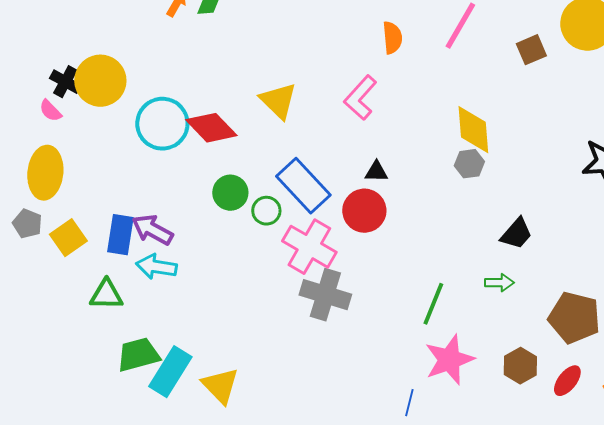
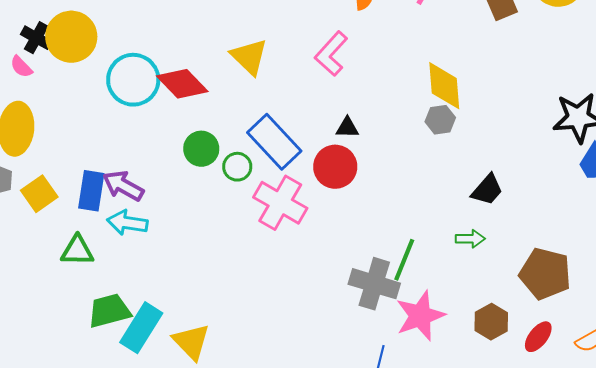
gray cross: (325, 295) -> (374, 284), moved

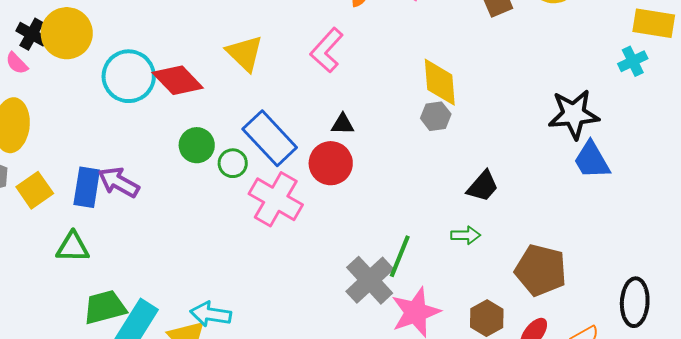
cyan arrow: (127, 223) -> (211, 314), moved
gray cross: (374, 284) -> (370, 280), turned 30

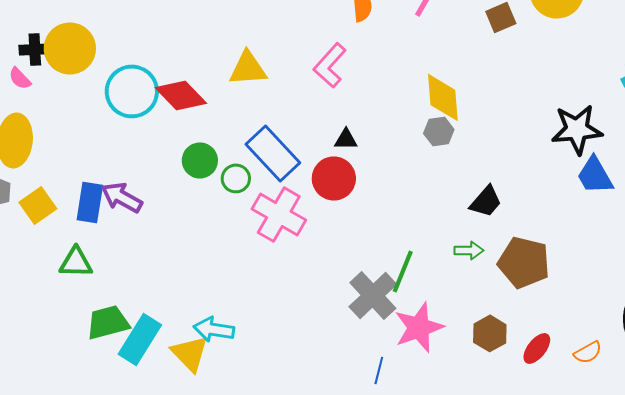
black cross: (32, 34) -> (35, 49), turned -32
yellow triangle: (245, 53) -> (248, 68), turned -48
brown pentagon: (541, 270) -> (524, 262), moved

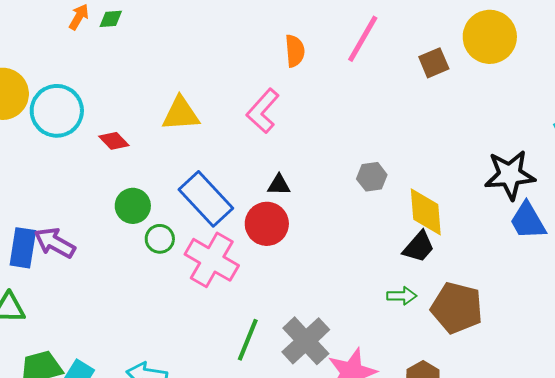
cyan circle: (132, 91) -> (57, 111), moved
red diamond: (181, 95) -> (114, 141), size x0.6
yellow diamond: (443, 97) -> (426, 212), moved
green circle: (236, 178) -> (160, 239), moved
green line: (403, 271) -> (248, 340), moved

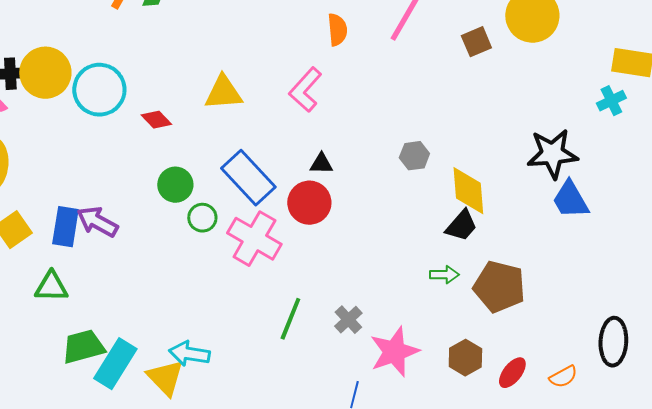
gray cross: (306, 341) -> (348, 320), size x0.6

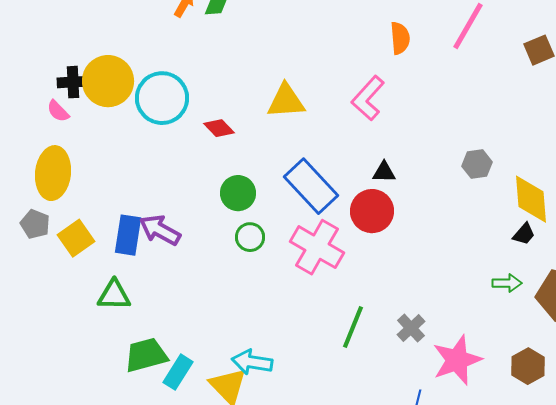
green circle: (202, 218) -> (250, 237), moved
black trapezoid: (461, 226) -> (524, 234), size x0.7
cyan rectangle: (115, 364) -> (178, 372), size x0.7

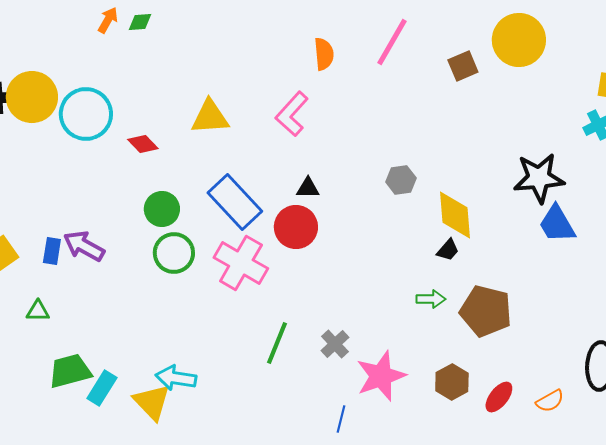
blue rectangle: (128, 235) -> (52, 251), size x0.7
green circle: (250, 237) -> (174, 253), size x1.4
green triangle: (114, 295) -> (38, 311), size x0.7

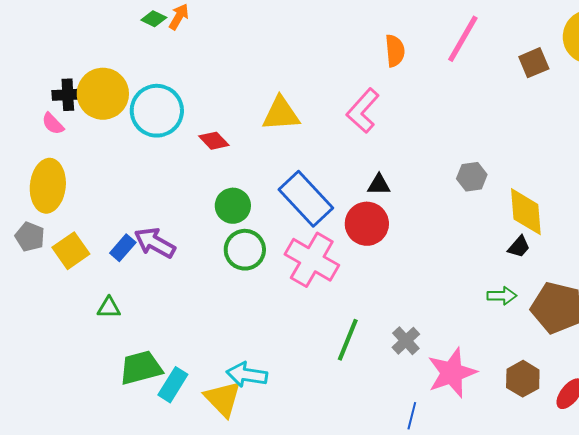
green diamond: (140, 22) -> (154, 19), moved, turned 30
blue rectangle: (52, 251) -> (123, 248), turned 32

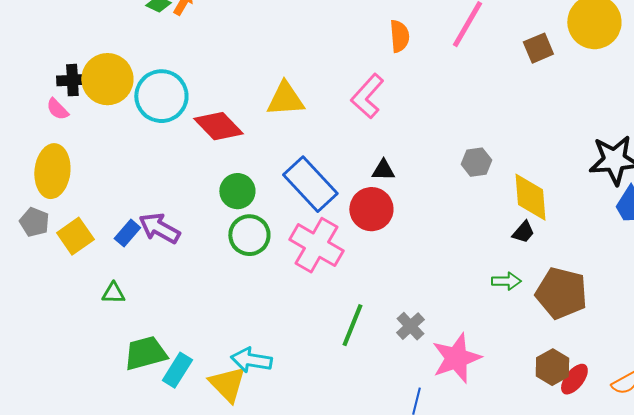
red diamond: (214, 141) -> (218, 126), size x1.6
brown hexagon: (523, 379) -> (552, 367), moved

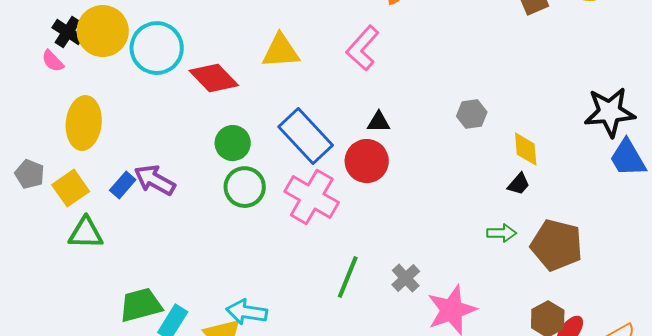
black cross: (72, 80) -> (68, 32), turned 36
yellow ellipse: (52, 171) -> (84, 123), moved
yellow diamond: (530, 197) -> (526, 149), size x0.7
green triangle: (113, 293) -> (86, 233), moved, size x1.5

